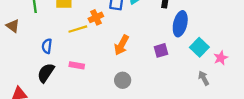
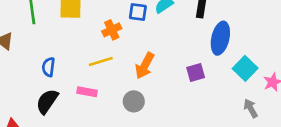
yellow line: (78, 29) -> (101, 62), moved
gray circle: (123, 80) -> (134, 101), moved

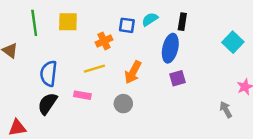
blue ellipse: (220, 38) -> (170, 48), moved
blue semicircle: (48, 67) -> (49, 73), size x1.5
cyan square: (245, 68) -> (233, 42), moved

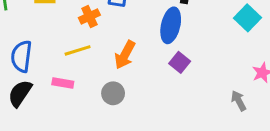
purple square: (178, 78) -> (180, 62), turned -35

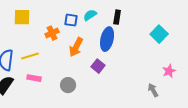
yellow line: (78, 50) -> (30, 56), moved
orange arrow: (125, 55) -> (76, 47), moved
purple square: (180, 62) -> (98, 66), moved

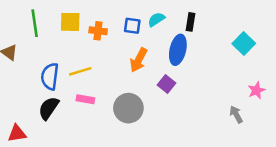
orange cross: (52, 33) -> (98, 31), moved, turned 32
gray circle: (68, 85) -> (128, 108), size x1.5

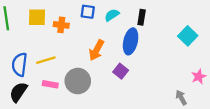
blue square: (132, 26) -> (88, 12), moved
gray circle: (128, 108) -> (78, 81), moved

